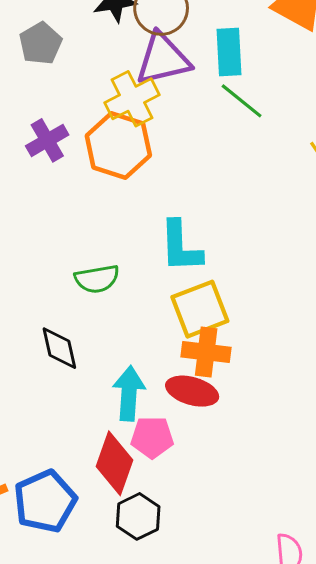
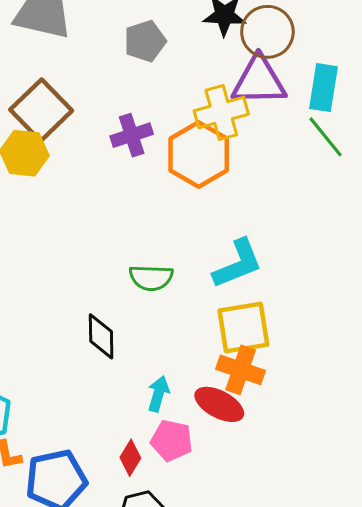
cyan L-shape: (181, 247) -> (238, 264), turned -122
cyan arrow: (129, 393) -> (158, 394), size x0.7
red diamond: (115, 463) -> (130, 458), size x0.6

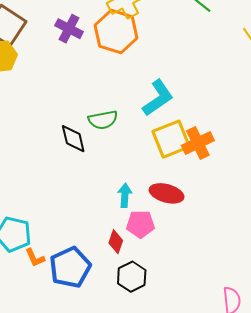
purple cross: (132, 135) -> (69, 29), turned -32
black diamond: (101, 336) -> (73, 139), moved
orange cross: (241, 370) -> (198, 143), moved, turned -32

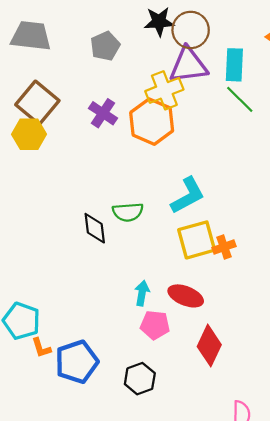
orange cross: (198, 143) -> (224, 247), size x0.7
red diamond: (116, 242) -> (209, 346), moved, size x1.6

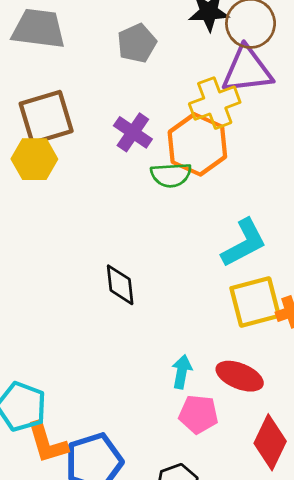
brown square: (37, 103) -> (46, 117), turned 33
green semicircle: (128, 212) -> (171, 175), moved
orange L-shape: (41, 348) -> (47, 443), size x1.6

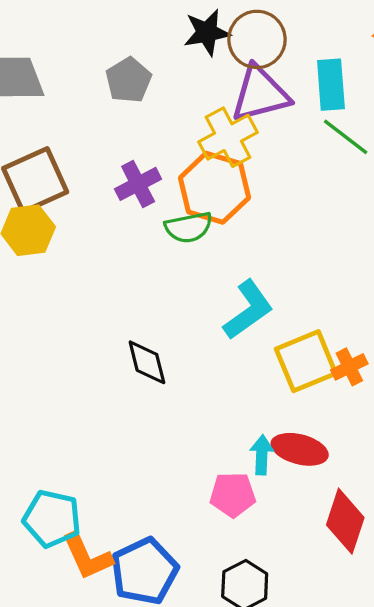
purple cross: (133, 132) -> (138, 184), turned 36
cyan L-shape: (244, 243) -> (248, 310), moved
cyan arrow: (182, 372) -> (262, 455), moved
pink pentagon: (198, 414) -> (233, 495), moved

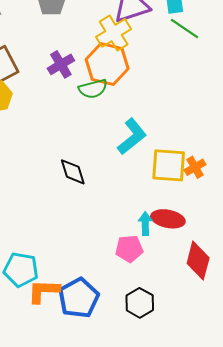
yellow square: (306, 361) -> (169, 165), turned 30
orange L-shape: (87, 556) -> (44, 291), turned 120

